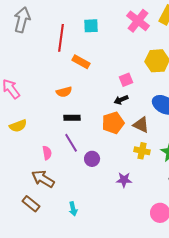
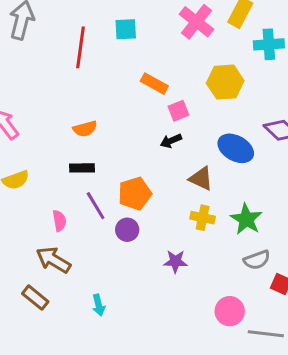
orange rectangle: (81, 62) -> (154, 84), moved
black rectangle: (72, 118) -> (82, 168), moved
orange pentagon: (113, 123) -> (135, 194), moved

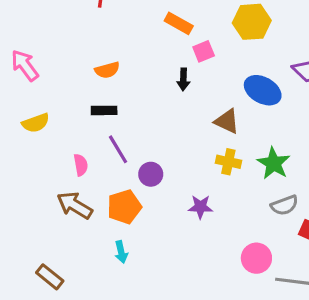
black arrow: (171, 141) -> (183, 79), moved, turned -65
orange pentagon: (135, 194) -> (124, 207), moved
brown rectangle: (35, 298) -> (50, 277), moved

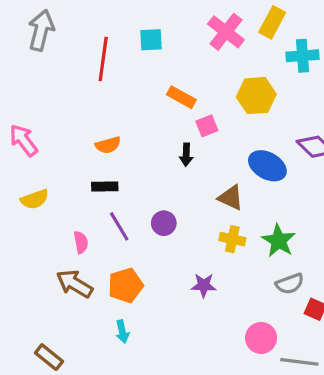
purple circle: (151, 174) -> (164, 223), moved

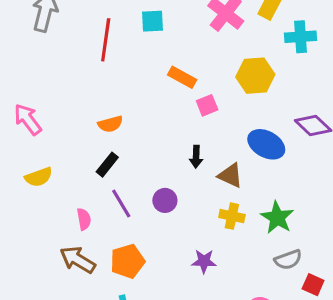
black arrow: (186, 155) -> (196, 157), moved
black rectangle: (105, 186) -> (107, 165), turned -50

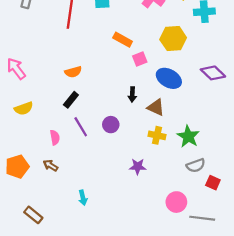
blue ellipse: (266, 144) -> (169, 78), moved
brown arrow: (78, 260) -> (51, 165), size x0.6
orange pentagon: (128, 261) -> (17, 167), moved

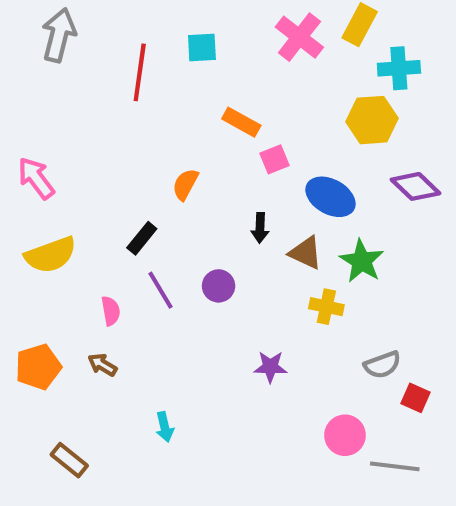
yellow hexagon: (173, 39) -> (372, 120), moved
orange semicircle: (73, 72) -> (185, 184), moved, turned 133
yellow semicircle: (24, 108) -> (51, 255), size x1.4
yellow cross: (157, 135) -> (326, 307), moved
green star: (188, 136) -> (362, 261), moved

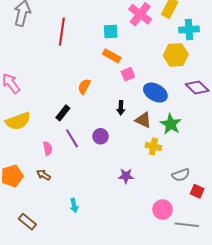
cyan square: (202, 47) -> (111, 32), moved

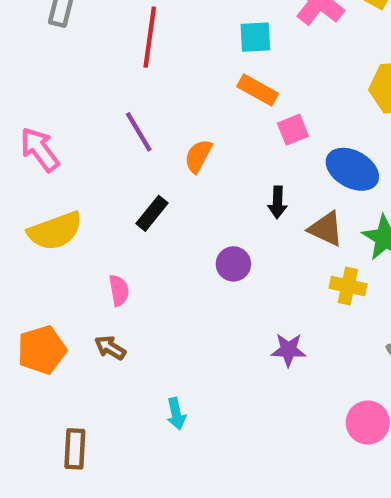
purple line: (72, 138) -> (139, 132), moved
brown rectangle: (27, 222) -> (75, 449), turned 54

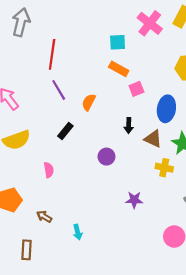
red line: (150, 37) -> (52, 54), moved
blue ellipse: (352, 169) -> (166, 109), turned 70
brown arrow: (110, 348) -> (44, 217), moved

